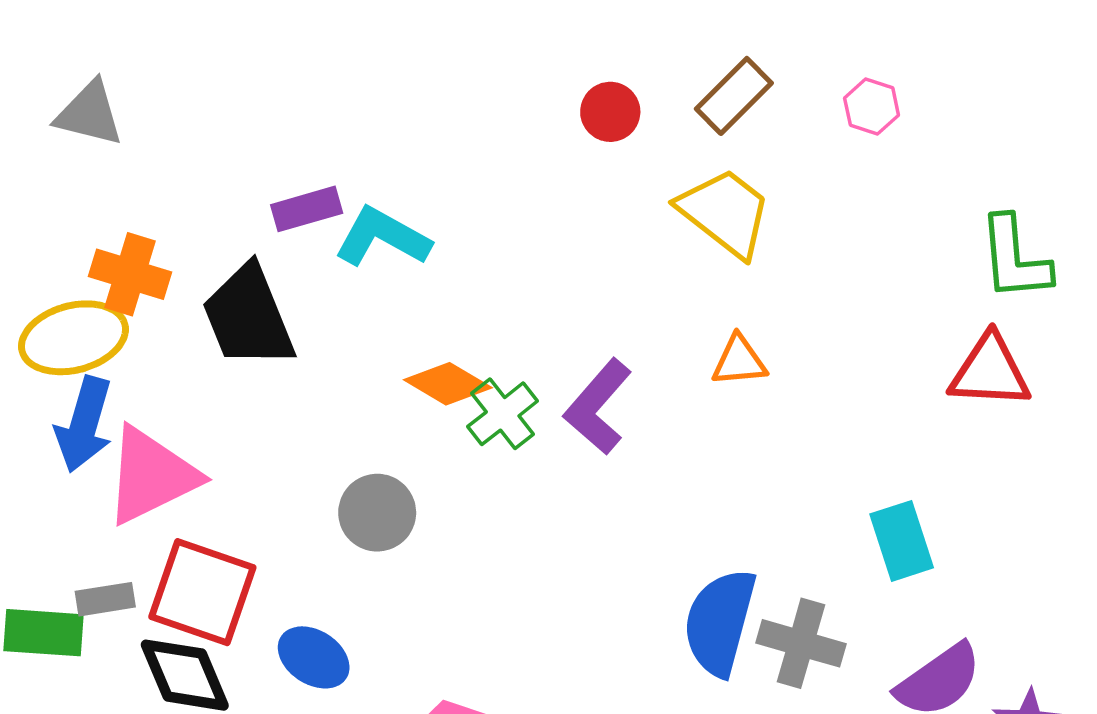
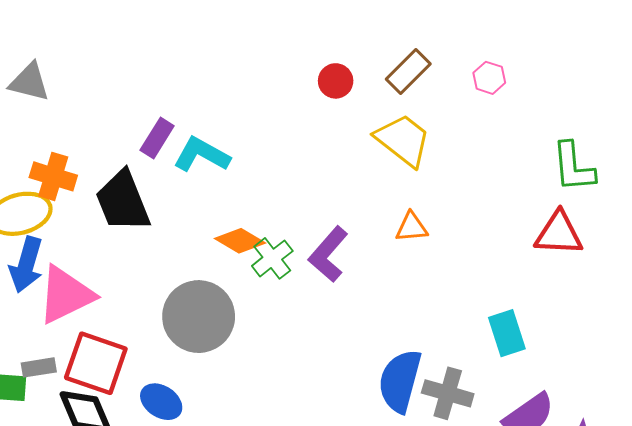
purple rectangle: (307, 209) -> (157, 138), turned -42
gray circle: (377, 513) -> (199, 317), size x1.6

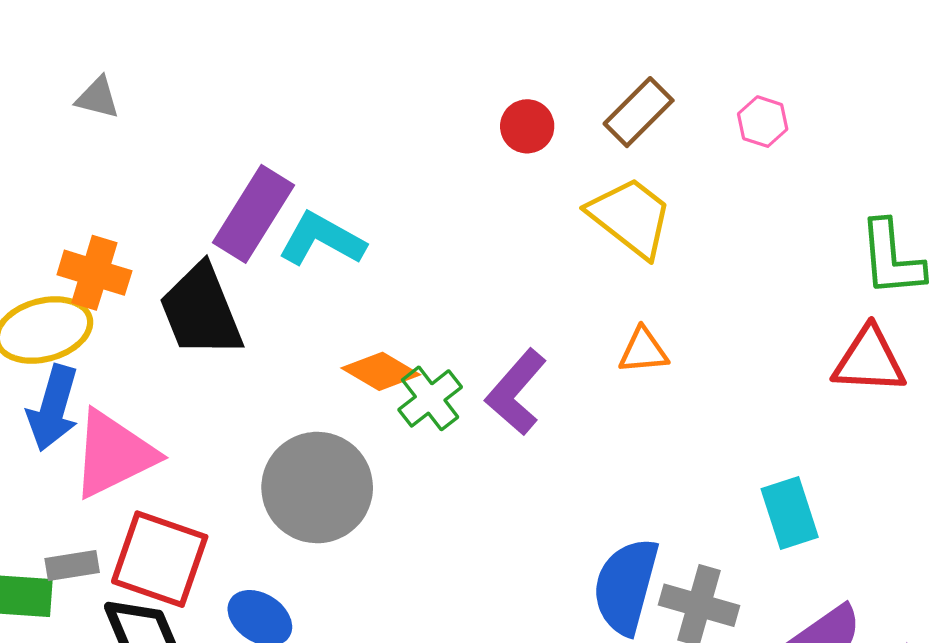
gray triangle: (29, 82) -> (98, 98), moved, size x0.7
purple rectangle: (157, 138) -> (254, 214), size x1.5

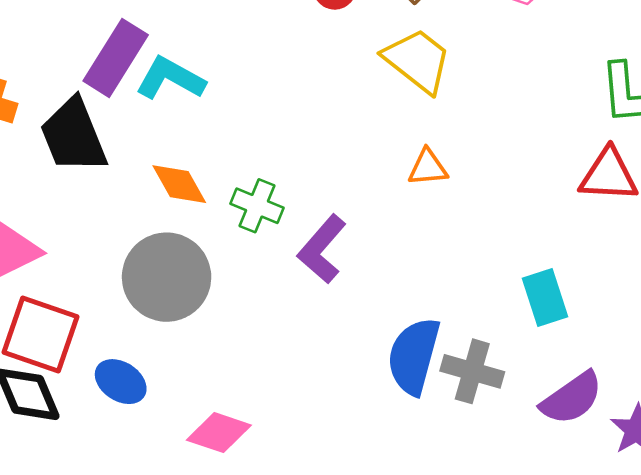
orange diamond: (381, 371) -> (179, 184), moved, turned 30
purple L-shape: (516, 392) -> (322, 249), moved
green cross: (430, 398) -> (257, 206), turned -30

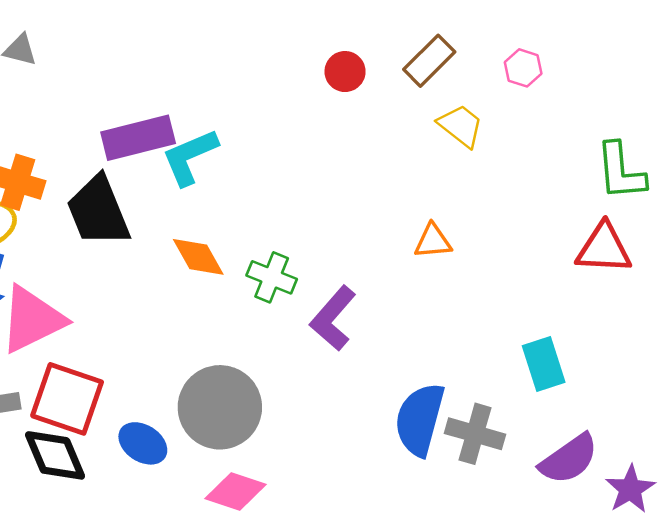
purple rectangle: (116, 58) -> (138, 138), turned 44
yellow trapezoid: (418, 61) -> (461, 126), moved, size x0.7
cyan L-shape: (170, 78) -> (190, 157), turned -52
gray circle: (167, 277) -> (220, 407), moved

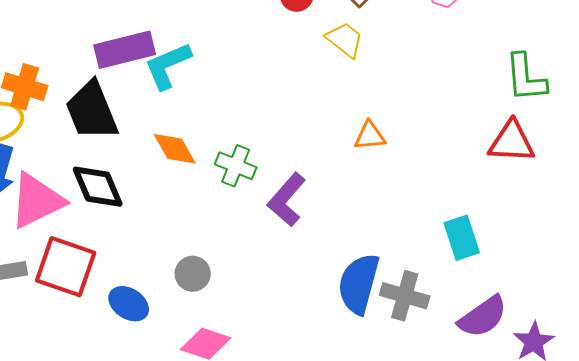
yellow trapezoid: (461, 126) -> (345, 40), moved
gray circle: (220, 407) -> (193, 274), size x0.5
black diamond: (55, 455) -> (98, 187), moved

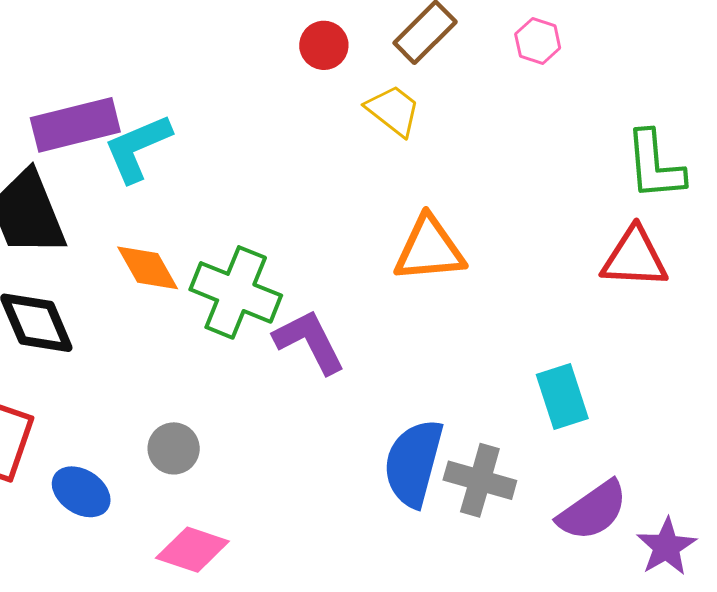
orange triangle: (370, 136) -> (429, 249), size x1.6
green cross: (236, 166) -> (236, 292), size x1.5
purple L-shape: (287, 200) -> (309, 342), turned 112

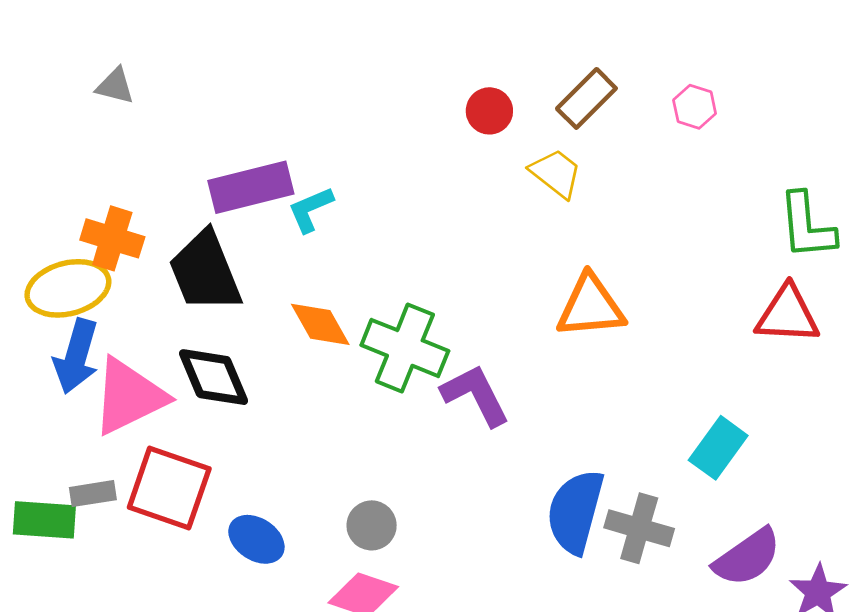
cyan L-shape: (137, 148) -> (311, 209), size x0.7
cyan rectangle: (562, 396) -> (718, 448), turned 54
gray circle: (174, 448) -> (372, 525), moved

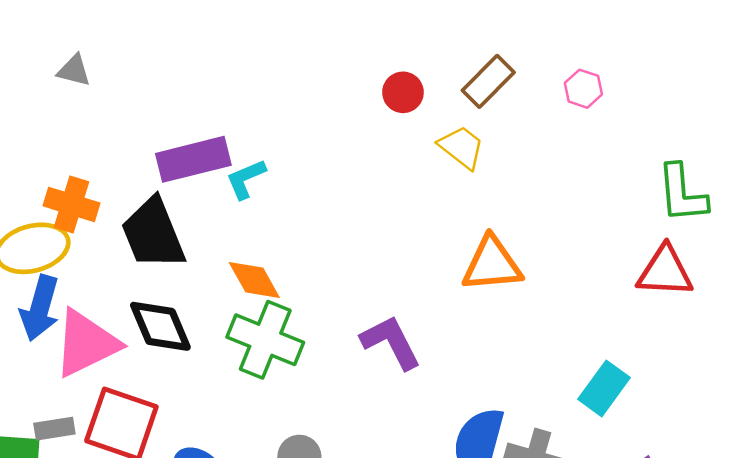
green cross: (405, 348) -> (265, 340), moved

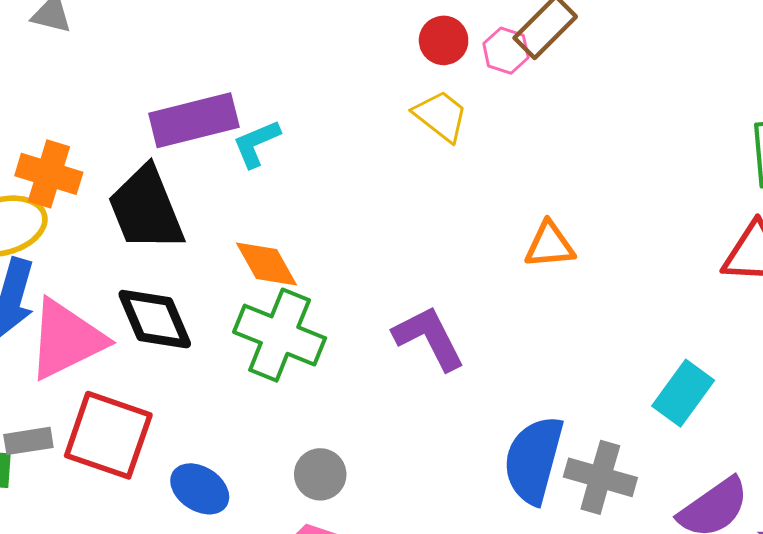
pink hexagon: (583, 89) -> (506, 51), moved
yellow trapezoid: (461, 147) -> (441, 116), moved
orange triangle: (492, 264) -> (550, 245), size x0.7

